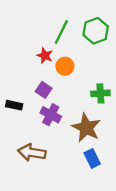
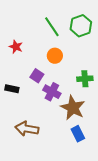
green line: (61, 32) -> (52, 27), turned -60
red star: (45, 56) -> (16, 47), moved
purple cross: (51, 115) -> (52, 92), moved

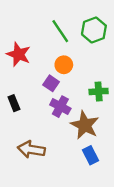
red star: (16, 47) -> (19, 54), size x1.5
purple square: (37, 76) -> (51, 83), moved
black rectangle: (12, 89) -> (14, 103), turned 56

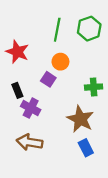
green line: (60, 31) -> (57, 30), turned 45
black rectangle: (14, 103) -> (17, 90), moved
purple cross: (60, 107) -> (31, 108), moved

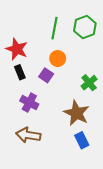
green cross: (94, 87) -> (89, 83), turned -35
black rectangle: (17, 90) -> (20, 72), moved

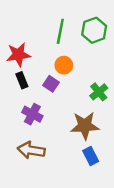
red star: (17, 49) -> (18, 55), turned -30
brown star: (77, 113) -> (85, 126), turned -30

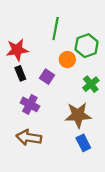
green hexagon: (94, 30) -> (87, 46), moved
orange circle: (64, 65) -> (67, 60), moved

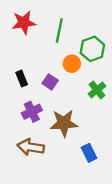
red star: (17, 50) -> (24, 23), moved
purple cross: (30, 104) -> (32, 112), turned 36
brown star: (78, 115) -> (64, 123), moved

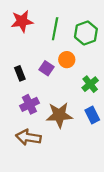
green hexagon: (92, 49) -> (86, 33), moved
purple square: (50, 82) -> (47, 68), moved
blue rectangle: (89, 153) -> (92, 115), moved

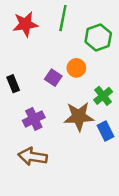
green line: (55, 29) -> (63, 18), moved
black rectangle: (20, 73) -> (13, 84), moved
brown star: (59, 115) -> (79, 116), moved

